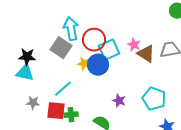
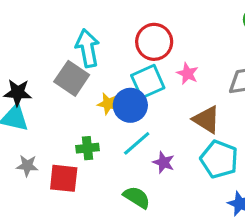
red circle: (94, 40) -> (154, 42), moved
brown triangle: (146, 54) -> (206, 120), moved
cyan line: (63, 89) -> (137, 143), moved
green cross: (71, 115) -> (87, 148), moved

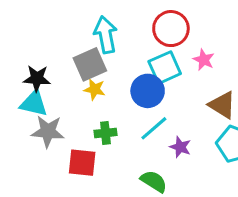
gray square: (72, 78) -> (90, 64), turned 32
yellow star: (108, 104) -> (95, 89), moved
gray star: (27, 166) -> (48, 131), moved, size x1.5

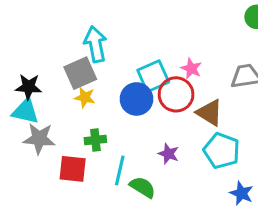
red circle: (171, 29) -> (176, 94), moved
cyan line: (154, 128) -> (120, 170), moved, turned -36

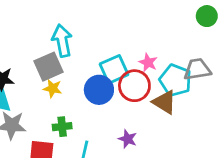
cyan pentagon: (222, 151) -> (175, 80), moved

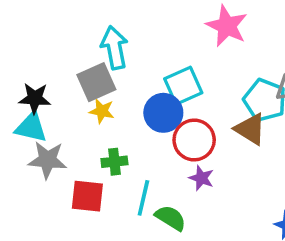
pink star: (148, 62) -> (227, 26), moved, size x1.6
red circle: (134, 86) -> (194, 140), moved

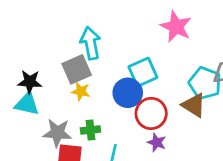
gray star: (47, 160) -> (57, 133), moved

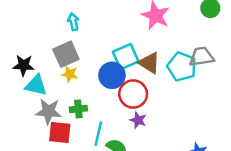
cyan arrow: (90, 43) -> (73, 22), moved, size x0.6
cyan triangle: (27, 104) -> (36, 85), moved
brown triangle: (194, 105) -> (149, 63), moved

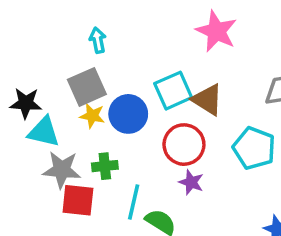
cyan pentagon: (182, 67) -> (254, 148), moved
blue circle: (112, 75) -> (128, 114), moved

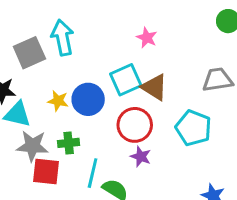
pink star: (216, 31) -> (147, 38), moved, size x0.6
cyan arrow: (98, 40) -> (63, 38), size x1.6
gray square: (87, 87) -> (29, 53), moved

